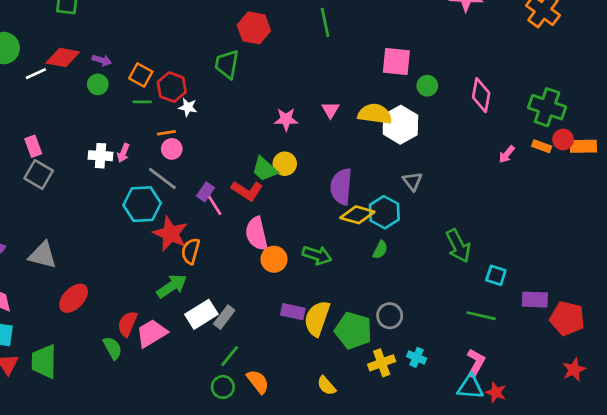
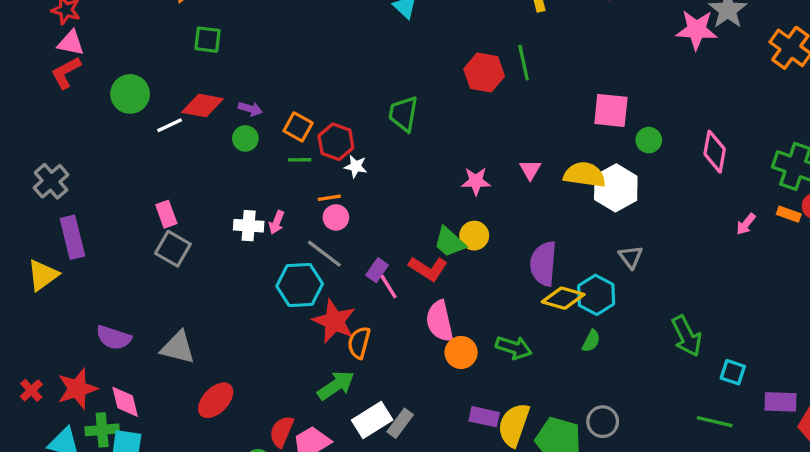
red hexagon: (254, 28) -> (484, 73), moved

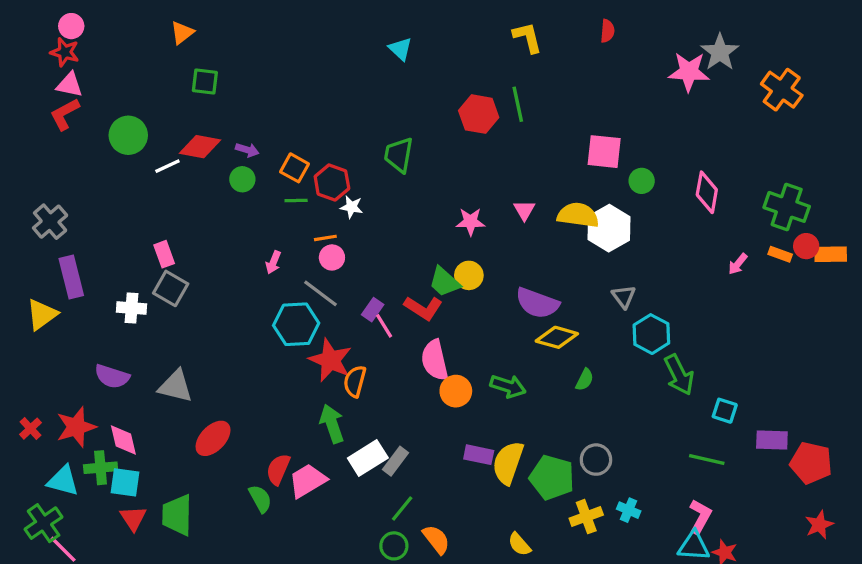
white cross: (249, 226) -> (132, 308), moved
purple semicircle: (543, 264) -> (537, 303), turned -75
cyan hexagon: (596, 295) -> (651, 334), moved
green arrow: (336, 385) -> (332, 424), turned -75

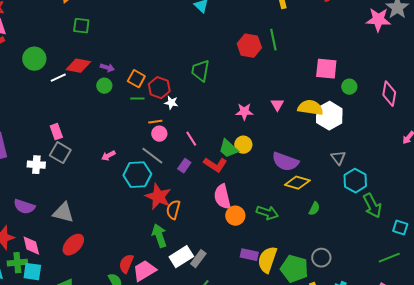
pink arrow: (273, 262) -> (108, 156), moved, turned 40
pink line: (384, 326) -> (191, 139), moved
red ellipse: (213, 438) -> (73, 245), moved
green line: (707, 460) -> (389, 258), turned -35

